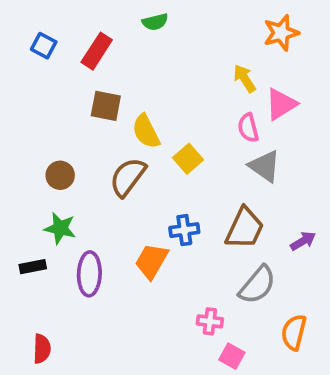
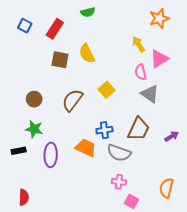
yellow semicircle: (146, 131) -> (87, 54), moved
orange trapezoid: (151, 261) -> (86, 148), turned 85
gray semicircle: (257, 285) -> (119, 153), moved, turned 70

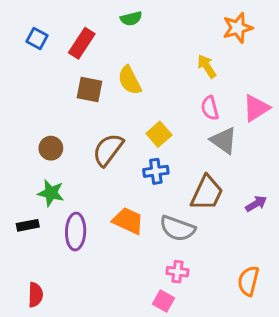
pink triangle: (159, 59) -> (256, 108), moved
blue cross: (104, 130) -> (156, 171), moved
pink square: (131, 201) -> (164, 301), moved

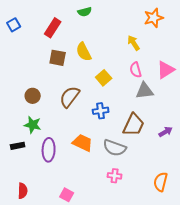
blue square: (37, 39) -> (14, 25), moved, turned 32
yellow square: (159, 134) -> (104, 78), moved
gray triangle: (224, 140) -> (145, 91), turned -42
pink square: (164, 301) -> (67, 195), moved

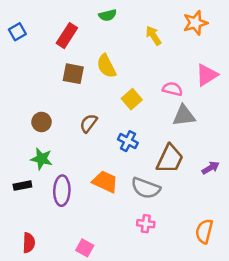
yellow arrow: (134, 43) -> (153, 36), moved
pink semicircle: (136, 70) -> (172, 89), turned 119
pink triangle: (166, 70) -> (207, 75), moved
brown semicircle: (70, 97) -> (89, 123), size x0.7
blue cross: (101, 111) -> (128, 141), turned 35

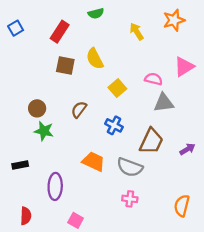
green star: (42, 159) -> (44, 131), moved
purple ellipse: (62, 191) -> (55, 186), moved

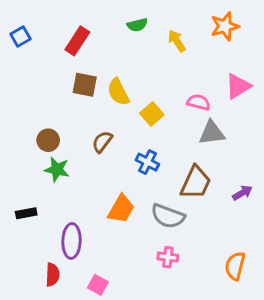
green semicircle: (96, 13) -> (137, 25), moved
yellow semicircle: (95, 59) -> (118, 92), moved
orange trapezoid: (94, 162) -> (121, 209), turned 95
red semicircle: (26, 216) -> (53, 275), moved

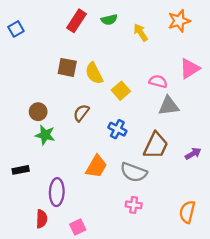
red rectangle: (77, 41) -> (77, 21), moved
pink square: (98, 285) -> (78, 227), turned 35

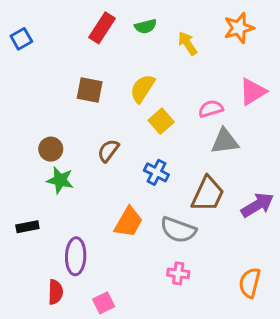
yellow semicircle: (94, 73) -> (142, 88), moved, turned 60
pink semicircle: (158, 81) -> (211, 109), turned -30
purple arrow: (193, 154) -> (257, 205), size x1.5

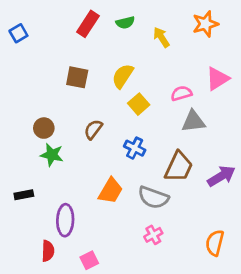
pink cross: (178, 273) -> (153, 235), turned -36

